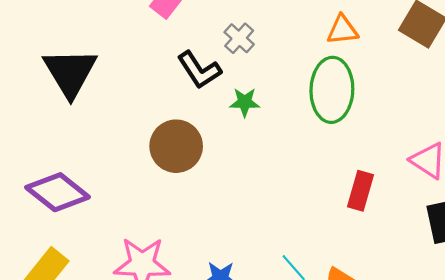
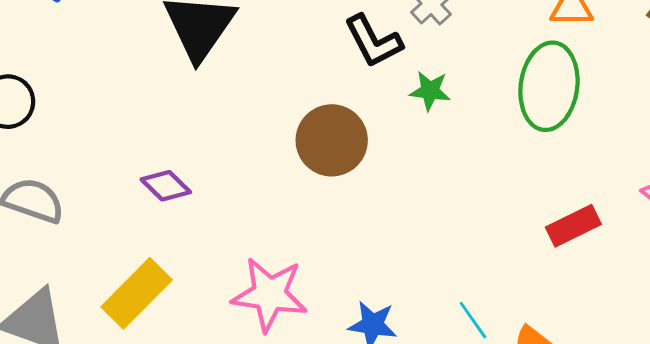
red rectangle: (360, 191) -> (573, 226), turned 42
purple diamond: (58, 192) -> (166, 186), size x0.6

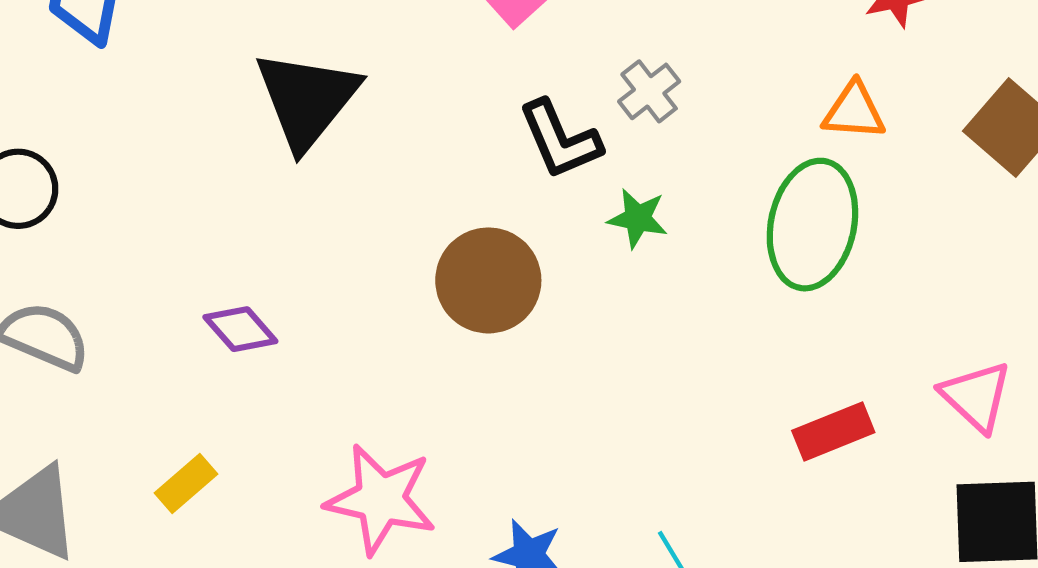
yellow rectangle: (137, 293) -> (186, 483), size x0.6

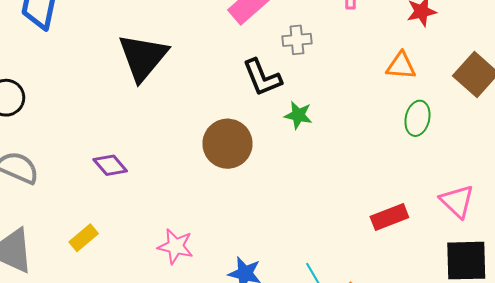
gray cross: (649, 91) -> (297, 40), moved, turned 32
green ellipse: (812, 225) -> (417, 118), moved, size x0.6
pink star: (381, 499) -> (175, 246), size x0.7

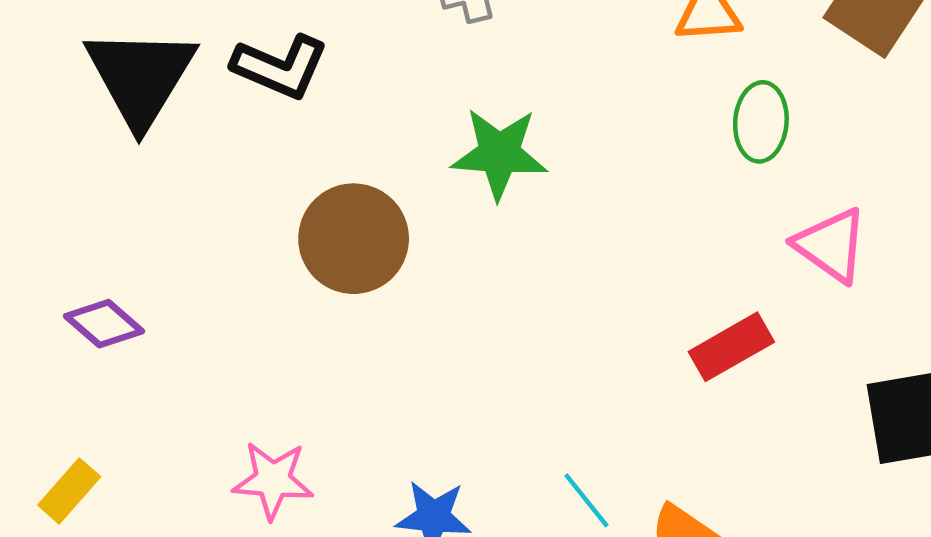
black L-shape: (262, 78) -> (280, 67), moved, turned -36
green star: (298, 115) -> (499, 154), size x1.5
pink triangle: (457, 201) -> (831, 245), moved

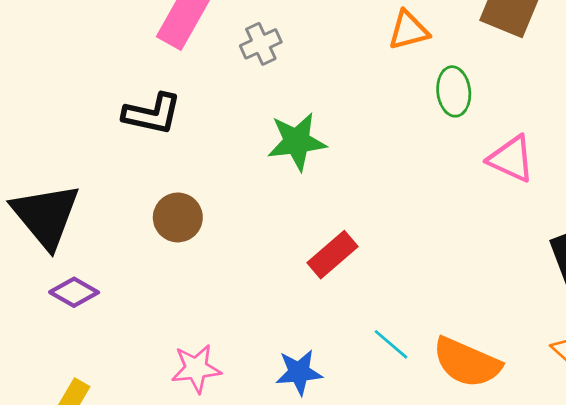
black triangle: (141, 77) -> (46, 216), moved
brown circle: (354, 239) -> (178, 217), moved, size x0.7
red rectangle: (731, 347) -> (333, 255), moved

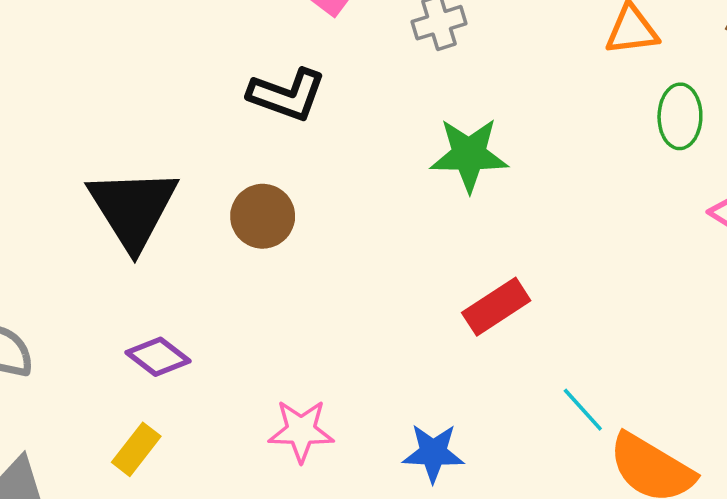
brown circle: (178, 217) -> (263, 216), moved
purple diamond: (74, 292) -> (158, 357), moved
cyan line: (391, 344) -> (583, 410), moved

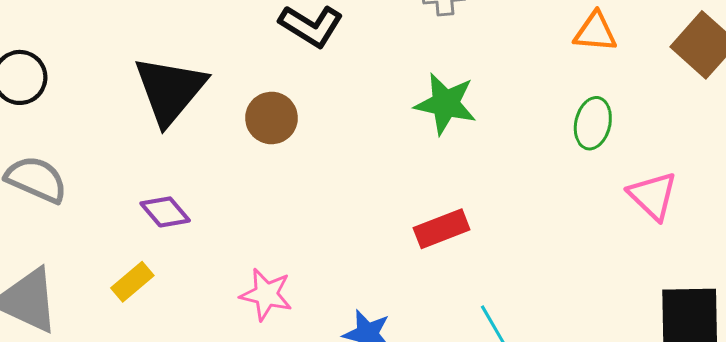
green ellipse: (680, 116) -> (593, 123), moved

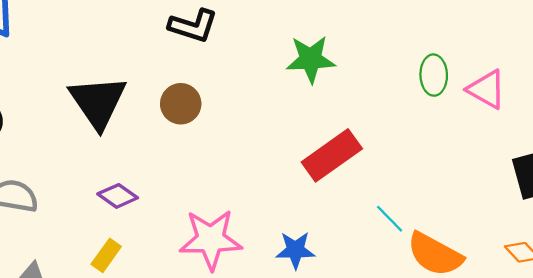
green ellipse: (593, 123) -> (434, 75), moved
red rectangle: (442, 229) -> (332, 155), size x1.4
pink star: (266, 294) -> (211, 239), size x1.5

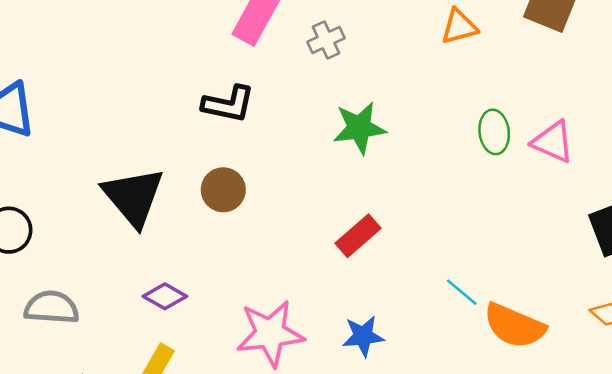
red rectangle: (332, 155) -> (358, 236), moved, size x0.7

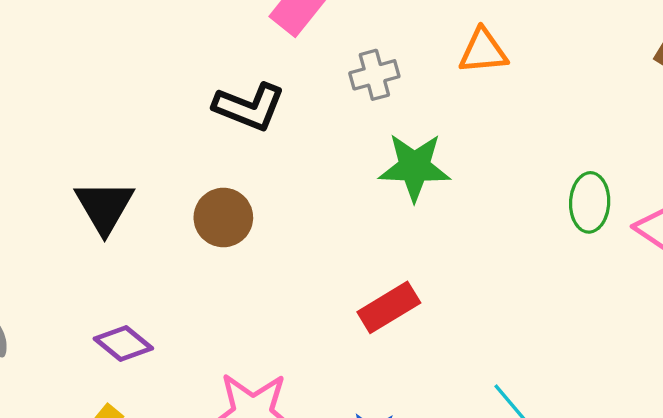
orange triangle: (459, 27) -> (483, 51), moved
gray cross: (326, 40) -> (374, 75), moved
black triangle: (133, 197) -> (104, 207), size x0.7

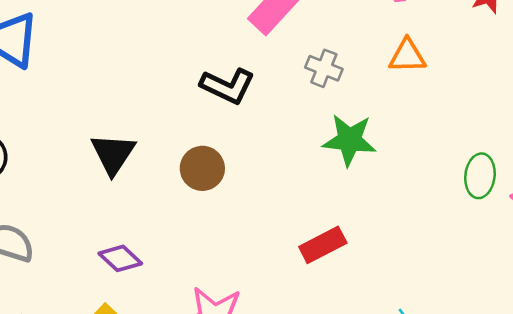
gray cross: (374, 75) -> (324, 68), turned 33

